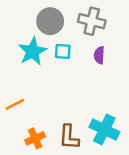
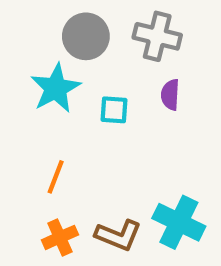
cyan square: (63, 51) -> (114, 110), moved
orange line: (15, 104) -> (56, 177), moved, turned -42
brown L-shape: (69, 137) -> (118, 235), turned -72

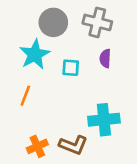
orange line: (56, 177) -> (25, 96), moved
cyan cross: (179, 222) -> (104, 120), moved, turned -32

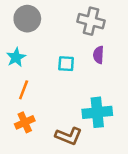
gray circle: (53, 22) -> (27, 19), moved
cyan star: (35, 54) -> (16, 57), moved, size x0.7
orange cross: (37, 146) -> (25, 122), moved

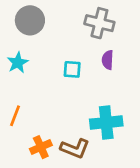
orange line: (24, 90) -> (15, 116), moved
orange cross: (25, 122) -> (41, 147), moved

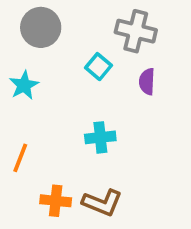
cyan square: (72, 69) -> (99, 67), moved, turned 36
cyan cross: (106, 123) -> (100, 137), moved, size x0.7
orange cross: (41, 147) -> (56, 201), turned 30

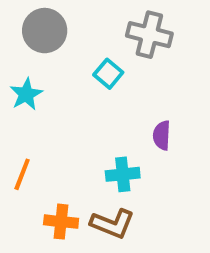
purple semicircle: (147, 81) -> (162, 135), moved
cyan cross: (100, 137) -> (123, 174), moved

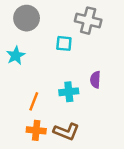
cyan square: (108, 74) -> (64, 43), turned -35
orange line: (22, 174) -> (34, 101), moved
cyan cross: (123, 174) -> (69, 92), moved

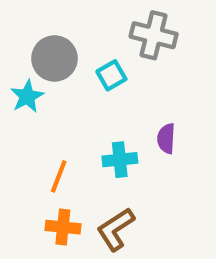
gray circle: (27, 18) -> (54, 58), moved
cyan square: (64, 43) -> (111, 75), turned -35
brown L-shape: (66, 132) -> (116, 229), turned 125

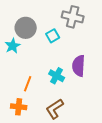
purple semicircle: (166, 139) -> (79, 66), size x1.5
cyan cross: (120, 160) -> (57, 76), turned 35
orange cross: (63, 227) -> (19, 107), moved

